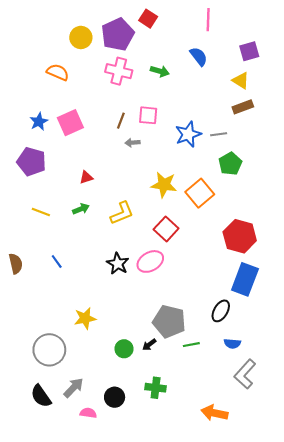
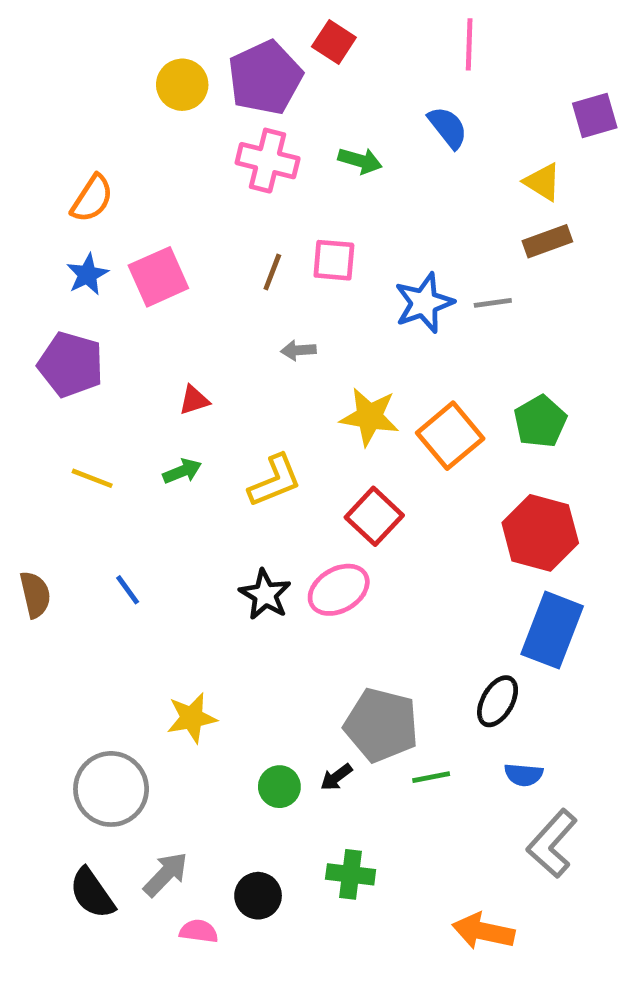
purple square: (249, 51) -> (595, 116), moved
orange semicircle: (58, 72) -> (92, 199), moved, turned 100
gray arrow: (132, 143) -> (298, 350), moved
green pentagon: (230, 164) -> (540, 421), moved

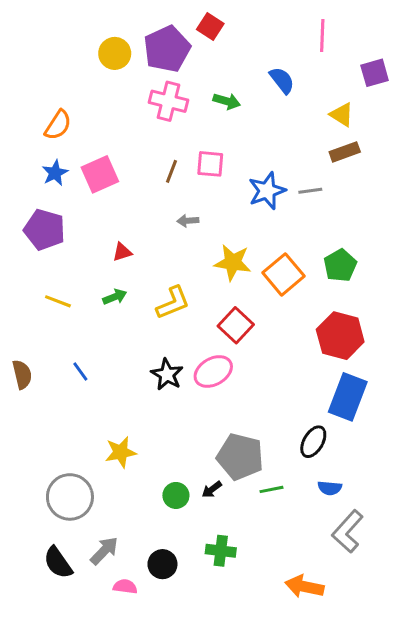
pink line: (469, 44) -> (322, 35), moved

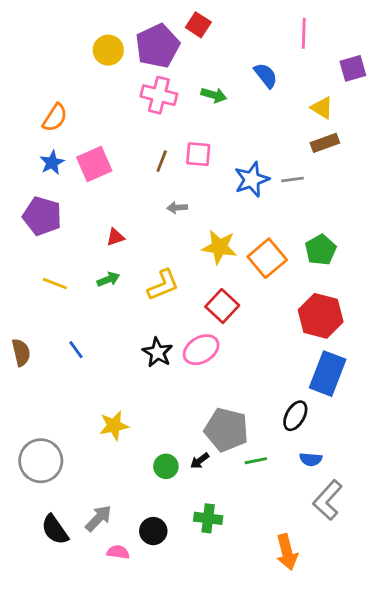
gray circle: (70, 497) -> (41, 461), moved
orange arrow: (304, 587) -> (287, 552), turned -116

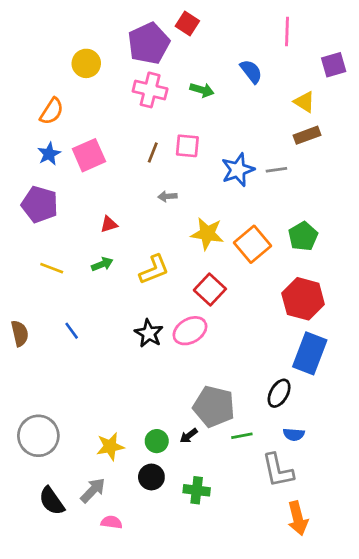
yellow circle: (108, 50) -> (86, 63), moved
yellow star: (114, 426) -> (110, 446), moved
gray L-shape: (328, 500) -> (278, 470), moved, turned -54
black circle: (153, 531) -> (151, 477), moved
orange arrow: (287, 552) -> (298, 518), moved

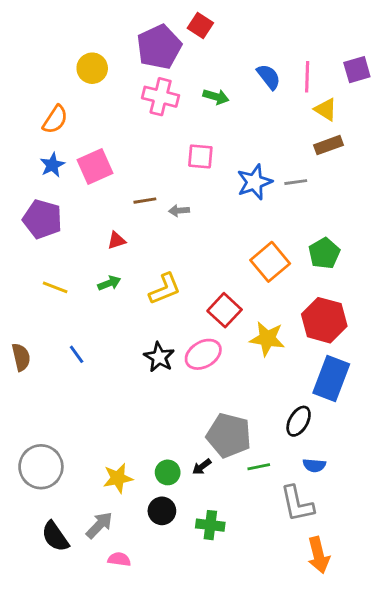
pink line: (287, 31) -> (307, 77), moved
brown line: (153, 152) -> (145, 201), moved, turned 60
yellow star: (207, 234) -> (267, 339), moved

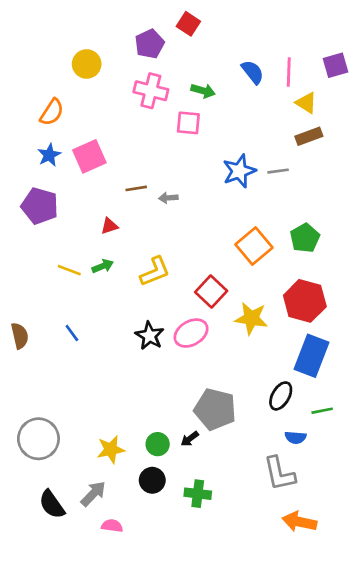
purple pentagon: (159, 47) -> (150, 44), size x0.7
pink square: (200, 156) -> (188, 123), moved
yellow line: (55, 287) -> (69, 270), moved
green line: (259, 467) -> (322, 411), moved
orange arrow: (319, 555) -> (299, 522), turned 116

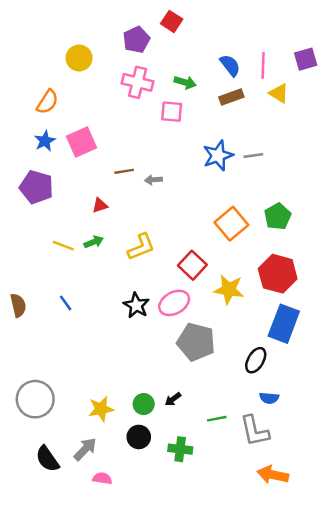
brown rectangle: (309, 136) -> (231, 97), moved
gray pentagon: (215, 409) -> (196, 342), moved
green line: (322, 411) -> (217, 419), moved

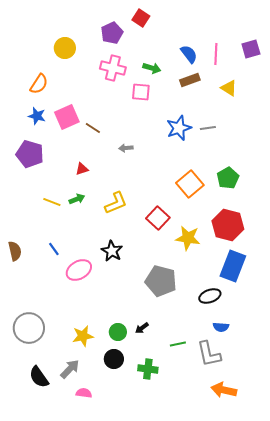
yellow triangle: (279, 93) -> (229, 88), moved
blue star: (45, 141) -> (37, 116), turned -30
brown line: (124, 171) -> (93, 128), moved, turned 42
pink ellipse: (174, 303) -> (79, 270), moved
black ellipse: (256, 360) -> (210, 296), turned 40

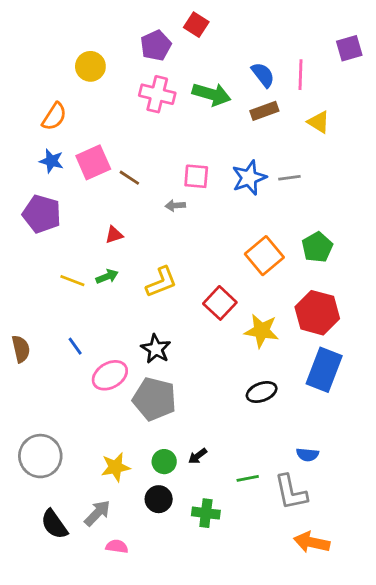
purple square: (251, 49) -> (349, 48), moved
green arrow: (152, 68) -> (211, 94), size x1.5
pink square: (141, 92) -> (196, 176), moved
gray pentagon: (161, 281) -> (154, 399), moved
black ellipse: (210, 296) -> (262, 392), moved

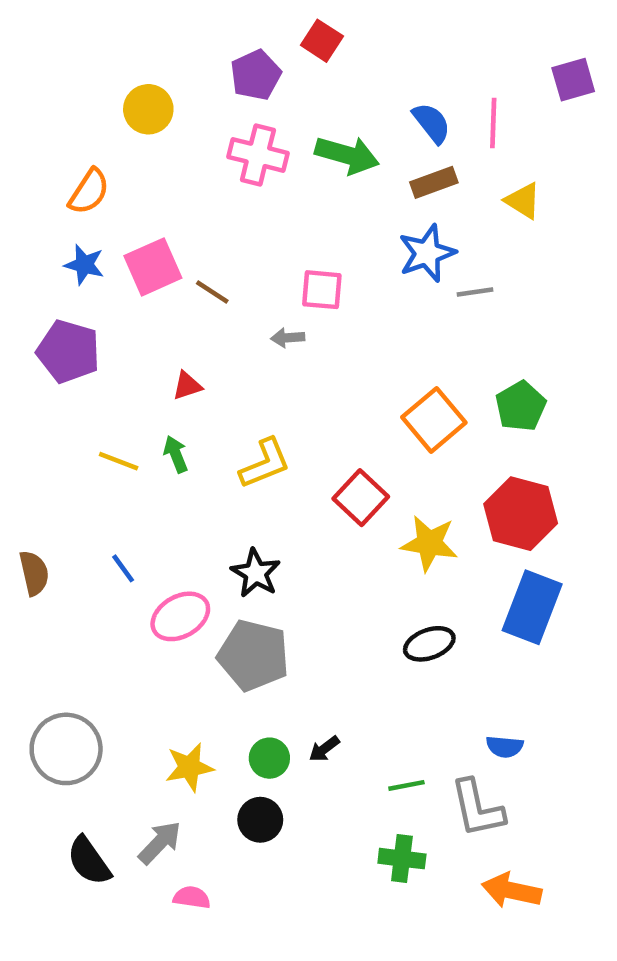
blue star: (249, 178) -> (427, 253), moved
green arrow: (107, 276) -> (176, 454), turned -90
green cross: (206, 513) -> (402, 859), moved

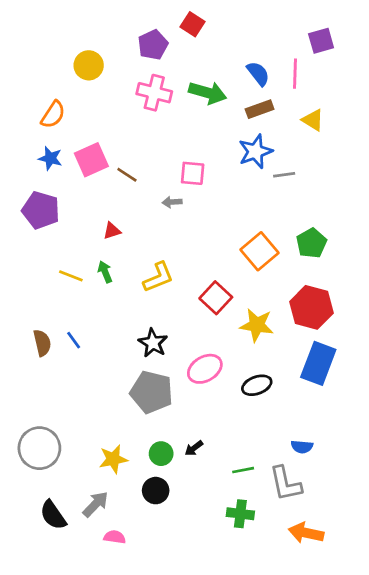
purple square: (573, 80) -> (321, 41), moved
brown semicircle: (34, 573) -> (42, 343), moved
pink ellipse: (180, 616) -> (205, 369), moved

